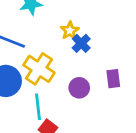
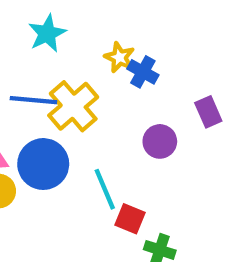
yellow cross: (39, 69) -> (73, 106), moved, turned 32

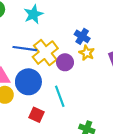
yellow star: (119, 57) -> (87, 53), moved
purple circle: (160, 141) -> (65, 62), moved
red square: (130, 219) -> (36, 115), moved

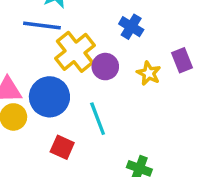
blue line: (25, 49) -> (42, 25), moved
yellow star: (87, 53) -> (149, 73), moved

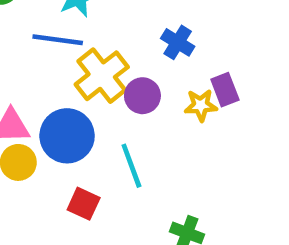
purple rectangle: (182, 60) -> (225, 90), moved
yellow star: (149, 73) -> (201, 105), turned -30

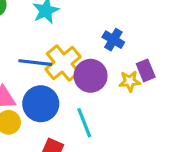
blue line: (58, 40) -> (35, 63), moved
purple circle: (142, 96) -> (91, 76), size x1.4

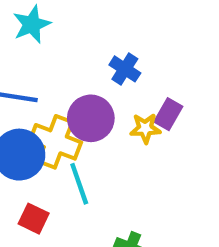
yellow cross: (63, 63) -> (55, 142), moved, turned -32
purple rectangle: (146, 70) -> (168, 114), turned 50

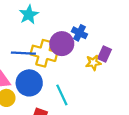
purple circle: (91, 118) -> (62, 44), moved
yellow cross: (55, 142) -> (44, 53), moved

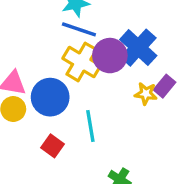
blue cross: (80, 33) -> (138, 48), size x1.6
blue line: (23, 53) -> (79, 29), moved

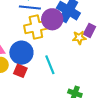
yellow cross: (82, 62) -> (36, 27), turned -30
red square: (53, 146) -> (20, 71), moved

